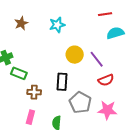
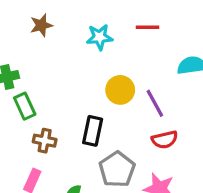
red line: (105, 14) -> (147, 27), moved
green rectangle: (19, 73) -> (25, 106), turned 35

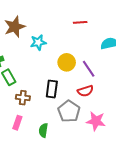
brown star: (41, 25) -> (15, 27), size x1.5
cyan star: (100, 37) -> (38, 42), moved
red semicircle: (165, 140) -> (85, 91), moved

